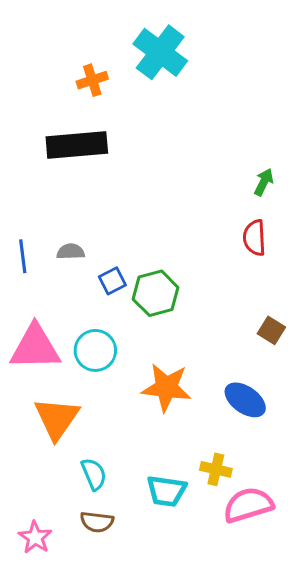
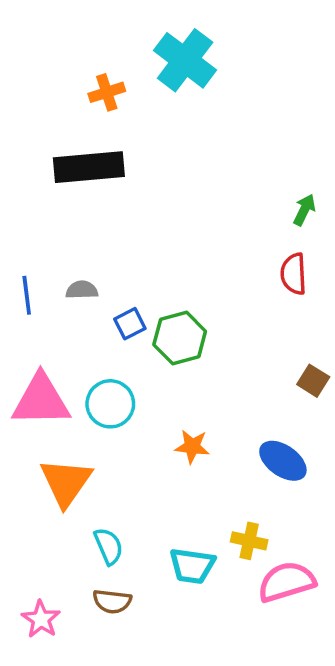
orange star: (166, 388) -> (192, 447), size x0.6

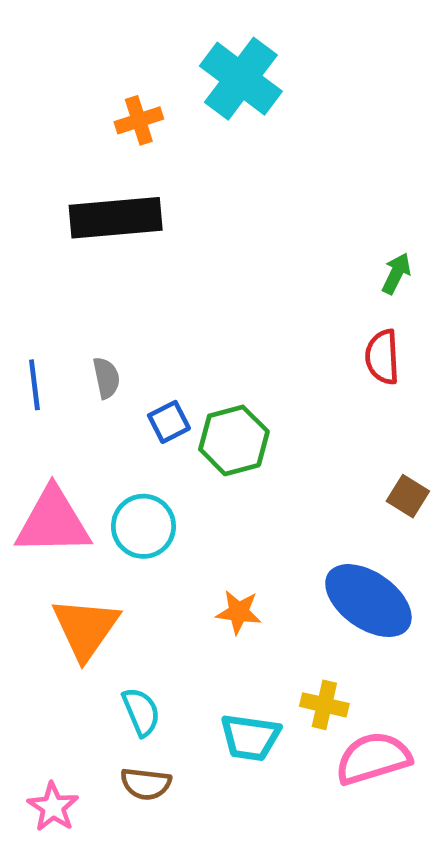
gray semicircle: (82, 290) -> (106, 378), turned 80
orange star: (192, 447) -> (239, 612), moved
blue ellipse: (283, 461) -> (368, 601), size x1.4

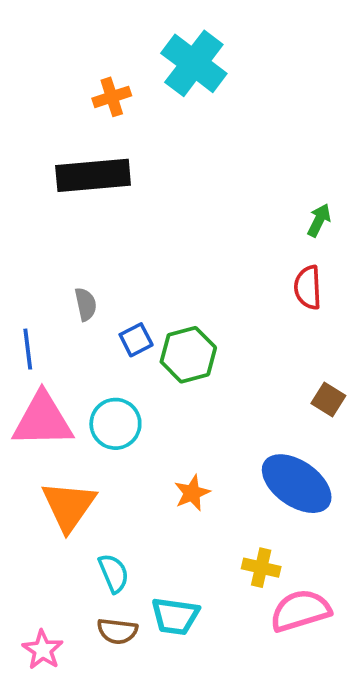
blue line: (34, 385) -> (28, 349), moved
orange star: (239, 612) -> (192, 493), turned -30
cyan trapezoid: (250, 737) -> (175, 616), moved

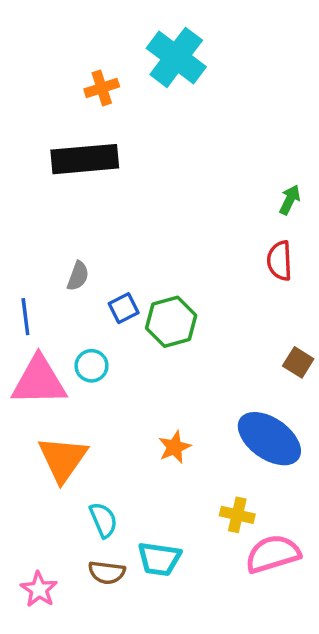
gray semicircle: (86, 304) -> (78, 276), turned 32
cyan circle: (115, 424) -> (91, 366), moved, size x0.7

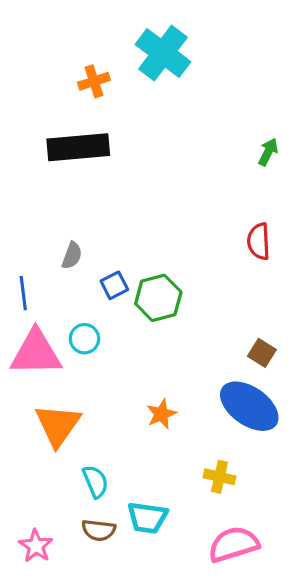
green arrow: (290, 200) -> (268, 152), moved
brown square: (298, 362) -> (262, 353), moved
pink semicircle: (273, 554) -> (234, 544), moved

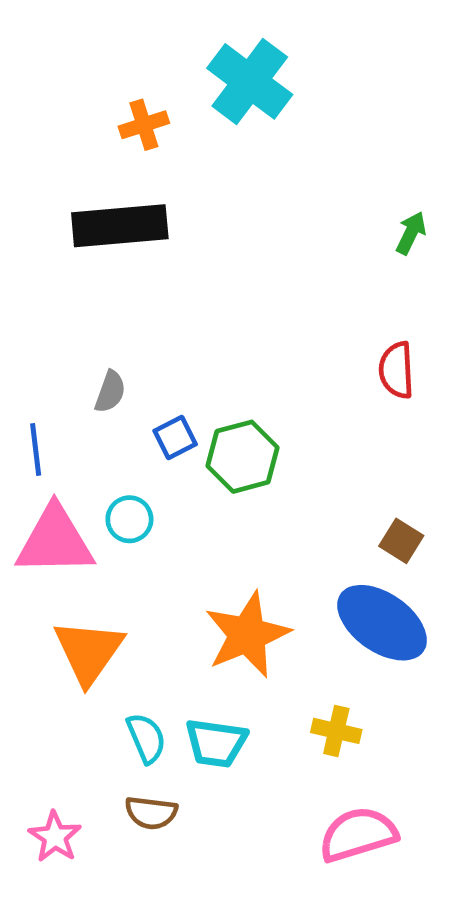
orange star: (161, 414) -> (247, 635), size x1.8
cyan trapezoid: (147, 518) -> (216, 743), moved

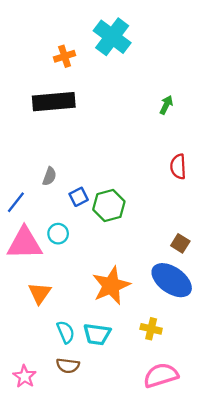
green arrow: (411, 233) -> (166, 105), moved
blue line: (36, 449) -> (16, 202), turned 45
orange triangle: (89, 652) -> (40, 293), size x0.7

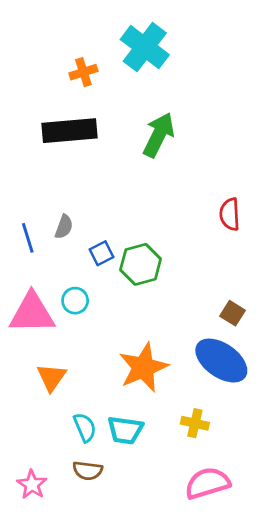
green arrow: (166, 105) -> (159, 135), moved, size x1.8
blue line: (16, 202) -> (28, 238), moved, turned -55

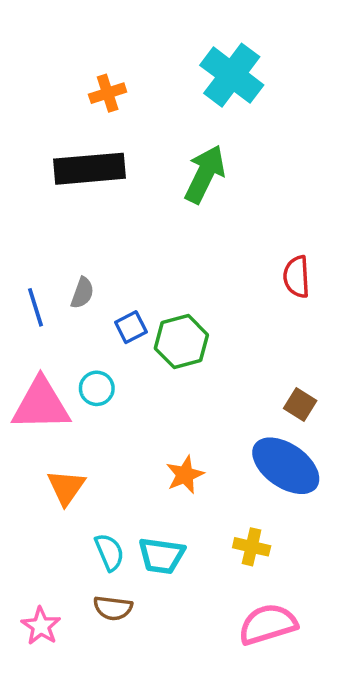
cyan cross: (145, 47) -> (232, 75), moved
orange star: (143, 367) -> (185, 475), size x0.6

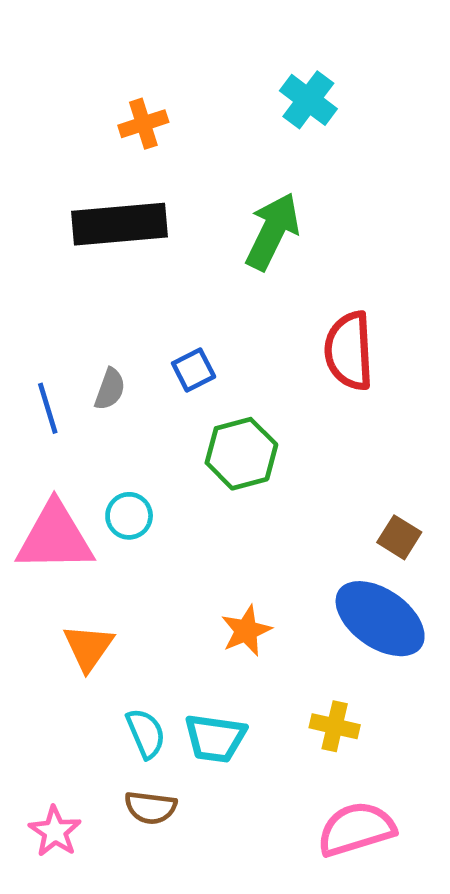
cyan cross: (232, 75) -> (308, 100), size x0.7
red semicircle: (297, 277) -> (349, 351), moved, size x1.4
blue square: (131, 327) -> (194, 370), moved

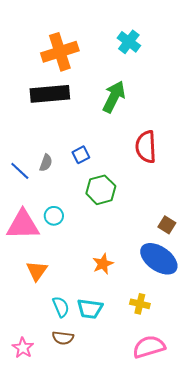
orange cross: (143, 124) -> (60, 52), size x1.8
blue line: (48, 408) -> (20, 171), turned -30

